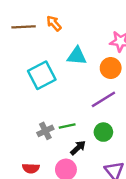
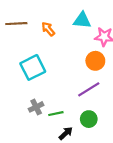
orange arrow: (54, 23) -> (48, 29), moved
cyan triangle: (77, 56) -> (82, 20), moved
gray cross: (45, 131) -> (36, 107), moved

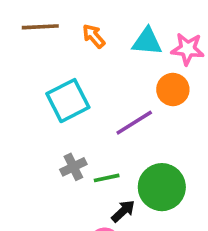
cyan triangle: (82, 20) -> (147, 42), moved
purple line: (89, 89) -> (134, 123), moved
green circle: (89, 119) -> (162, 187), size x1.6

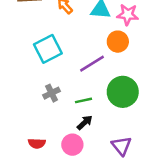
green line: (107, 178) -> (83, 100), moved
green circle: (162, 187) -> (123, 92), moved

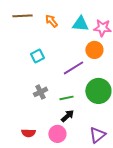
cyan square: (48, 49) -> (37, 56), size x0.6
purple triangle: (121, 146) -> (97, 135), turned 30

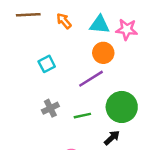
orange circle: (94, 50) -> (103, 53), moved
black arrow: (67, 116) -> (112, 138), moved

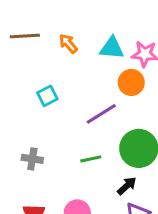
orange circle: (103, 53) -> (131, 82), moved
gray cross: (50, 108) -> (32, 159), moved, turned 35

